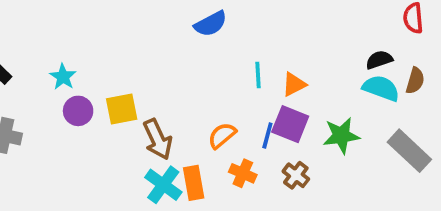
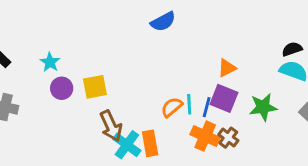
cyan line: (258, 75) -> (189, 104), moved
brown arrow: (158, 139) -> (111, 126), moved
orange cross: (243, 173) -> (205, 136), moved, size x1.4

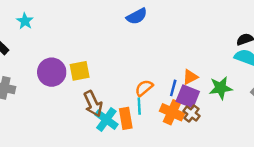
cyan star: (50, 62) -> (25, 21), moved
orange triangle: (227, 68) -> (190, 77), moved
purple circle: (62, 88) -> (52, 72), size x1.5
purple square: (224, 98) -> (188, 96), moved
cyan line: (189, 104) -> (139, 106), moved

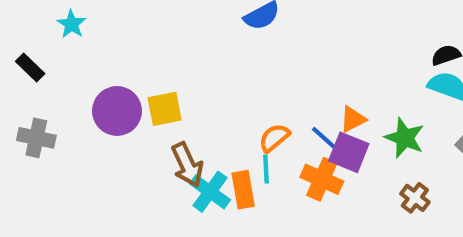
blue line: (173, 88) -> (324, 138), turned -63
green star: (221, 88) -> (405, 138), turned 30
brown cross: (191, 113) -> (415, 198), moved

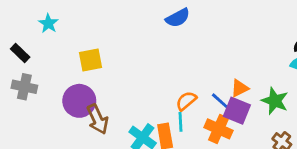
yellow square: (165, 109) -> (91, 60), moved
purple circle: (117, 111) -> (79, 101), moved
gray cross: (36, 138) -> (24, 87), moved
brown arrow: (187, 165) -> (98, 119), moved

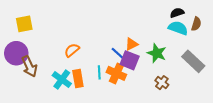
orange semicircle: (186, 101) -> (72, 50), moved
cyan line: (181, 122) -> (99, 72), moved

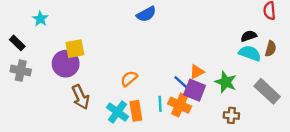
purple circle: (16, 53) -> (66, 64), moved
brown cross: (162, 83) -> (231, 115), turned -32

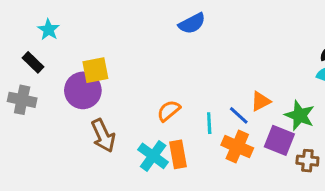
black rectangle: (17, 43) -> (33, 62), moved
purple square: (195, 90) -> (279, 140), moved
cyan line: (160, 104) -> (209, 123), moved

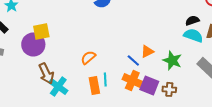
cyan line: (209, 123) -> (105, 79), moved
purple square: (279, 140) -> (149, 85), moved
cyan cross: (153, 156) -> (58, 86), moved
brown cross: (307, 161) -> (169, 89), moved

